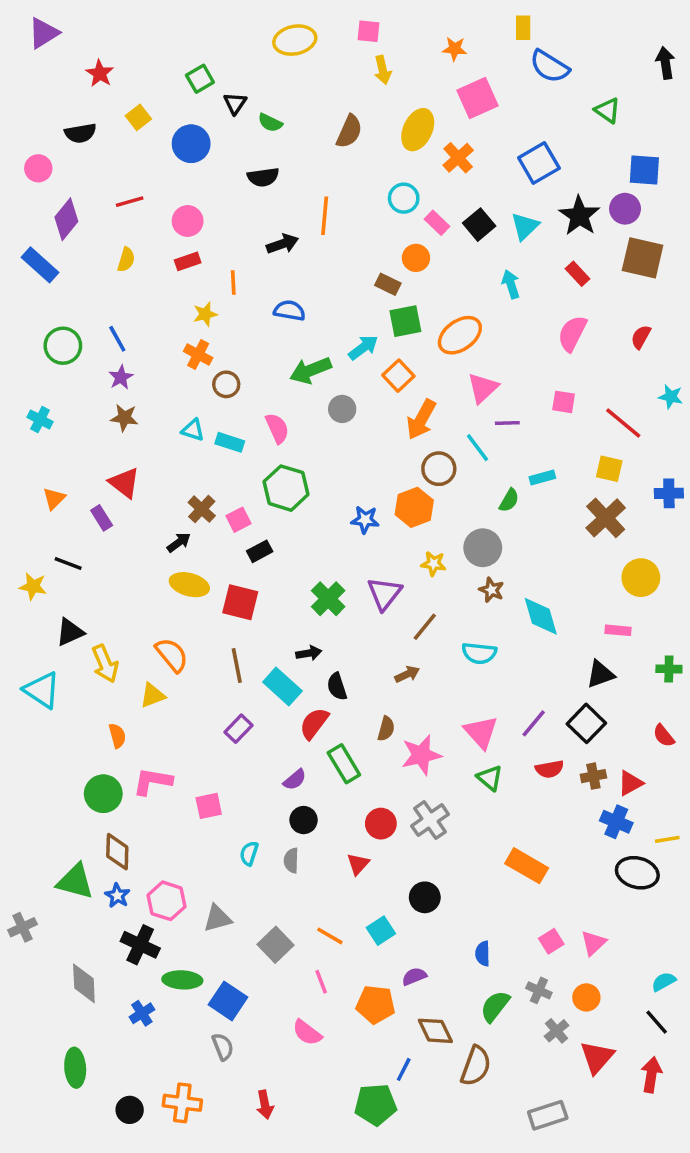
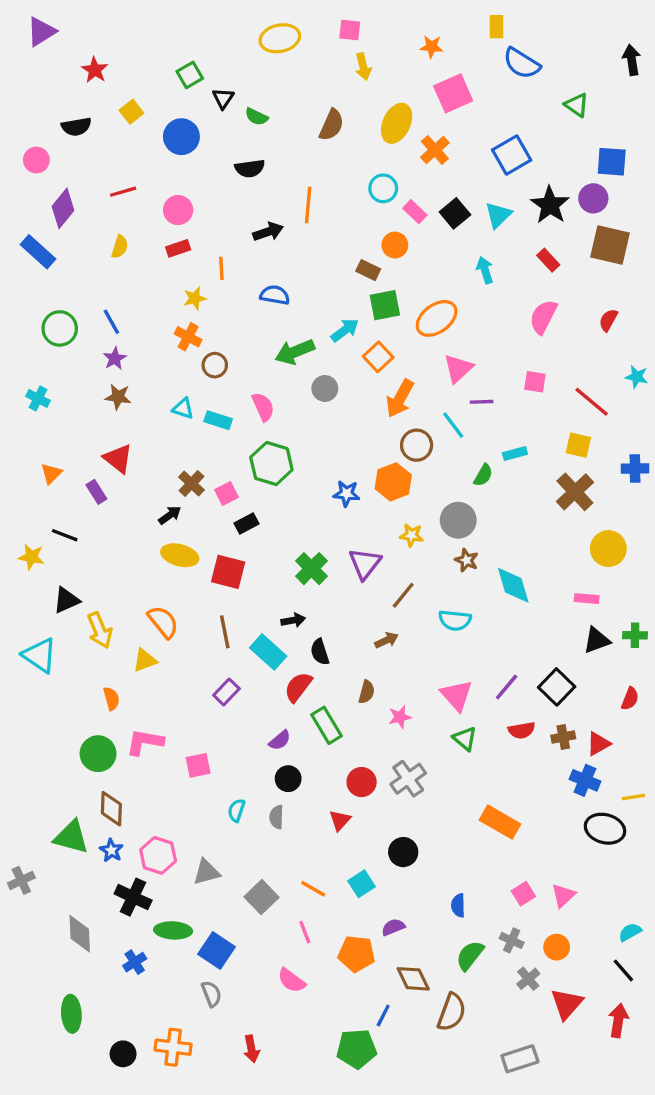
black triangle: (600, 674) -> (597, 640), moved
red semicircle: (664, 736) -> (630, 699), turned -120
pink star: (421, 755) -> (400, 717), size x0.6

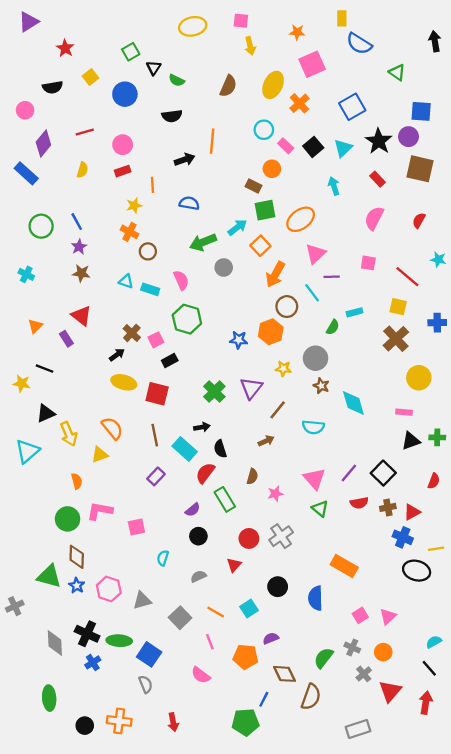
cyan triangle: (40, 655) -> (27, 451), turned 45
gray semicircle: (276, 817) -> (198, 576), moved, turned 63
black cross: (133, 897) -> (87, 634), moved
blue semicircle: (458, 905) -> (316, 598), moved, size x1.5

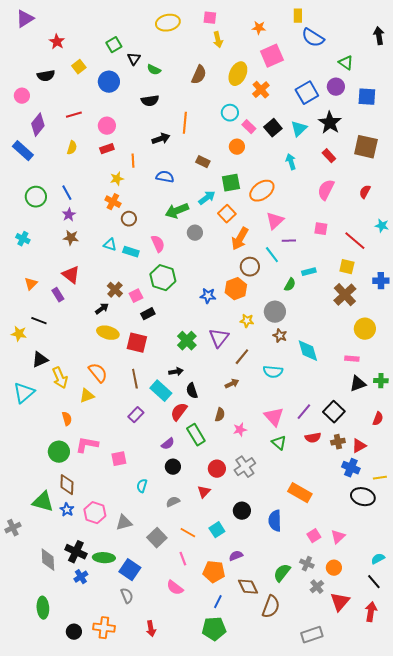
purple circle: (409, 137) -> (336, 87), moved
brown rectangle: (254, 186) -> (203, 162), moved
blue line: (264, 699) -> (218, 602), moved

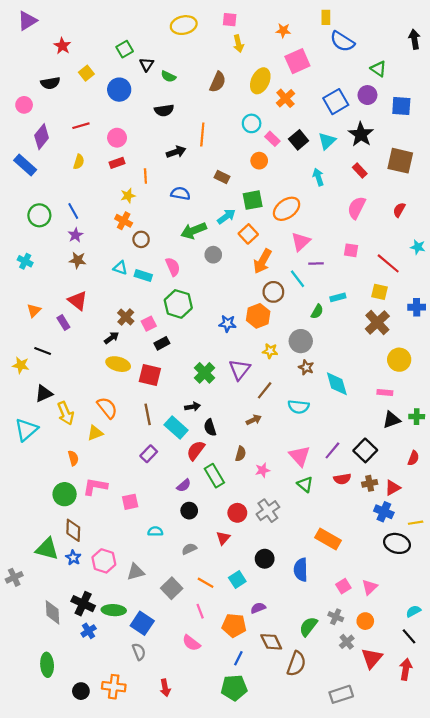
cyan semicircle: (142, 486) -> (155, 531), turned 72

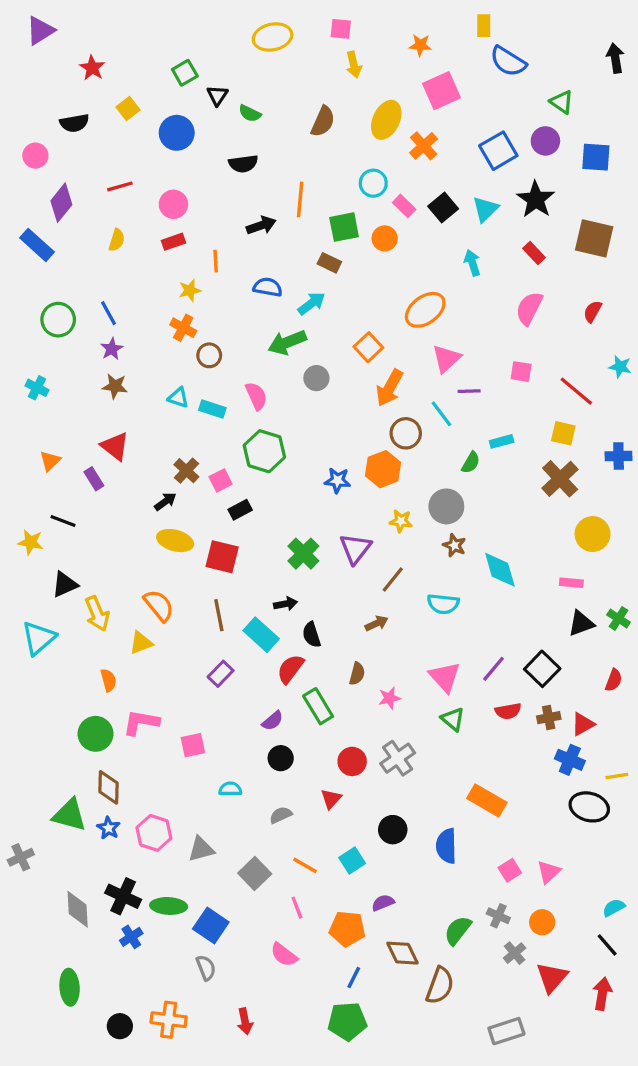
green square: (253, 200) -> (344, 227), moved
cyan arrow: (226, 216) -> (312, 303), moved
green cross: (417, 417) -> (619, 618), turned 32

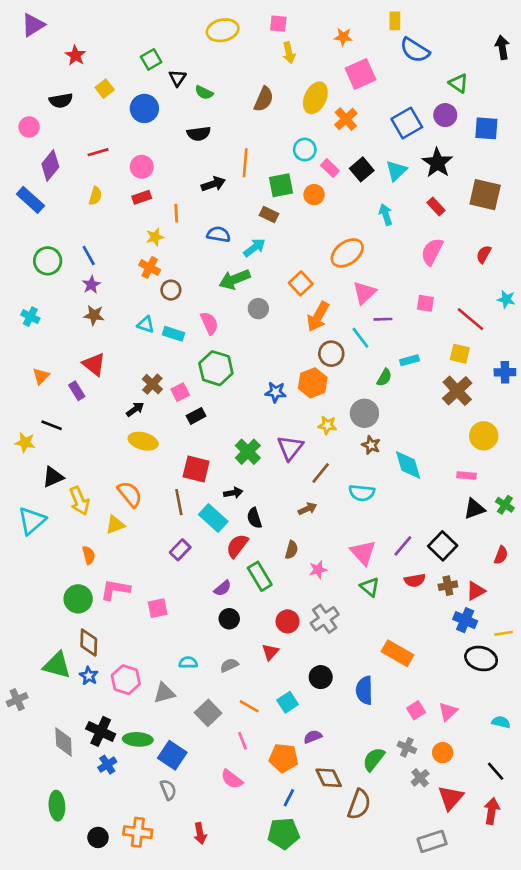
red square: (222, 557) -> (196, 469), moved
cyan semicircle: (230, 789) -> (188, 662), moved
cyan semicircle: (614, 908) -> (501, 722), moved, turned 42
gray rectangle: (506, 1031) -> (432, 841), moved

